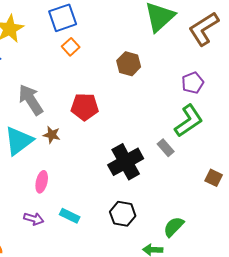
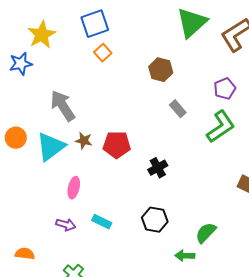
red pentagon: (85, 107) -> (117, 145), moved
gray rectangle: (166, 148) -> (178, 109), moved
black cross: (126, 162) -> (158, 168), size x0.6

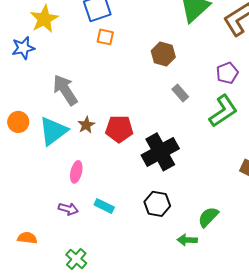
orange square: (103, 53) -> (105, 37), turned -36
brown star: (84, 141) -> (86, 125), turned 30
black cross: (158, 168) -> (160, 152), size x1.8

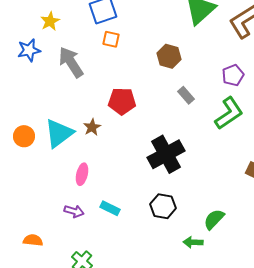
yellow star: (44, 19) -> (50, 21), size x0.7
gray arrow: (65, 90) -> (71, 62), moved
orange circle: (18, 122) -> (24, 136), moved
red pentagon: (119, 129) -> (122, 101), moved

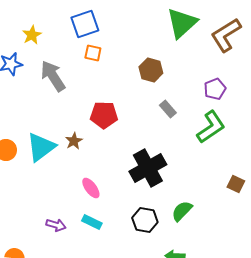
pink ellipse: (82, 174) -> (91, 188), moved, turned -50
green semicircle: (214, 219) -> (182, 211), moved

